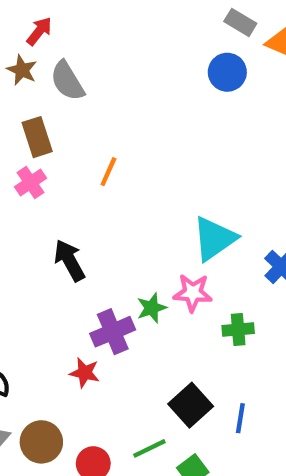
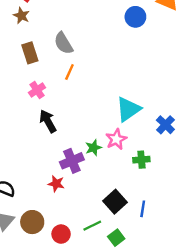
gray semicircle: (67, 81) -> (63, 43), moved
pink cross: (31, 182) -> (37, 90), moved
pink star: (193, 293) -> (116, 139), turned -30

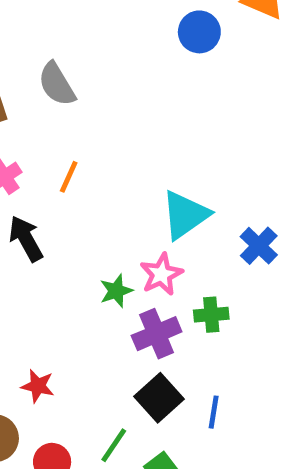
orange line: (69, 72) -> (69, 177), moved
purple cross: (72, 161) -> (157, 334), moved
red star: (56, 184) -> (38, 386), moved
green line: (92, 226) -> (114, 445), turned -30

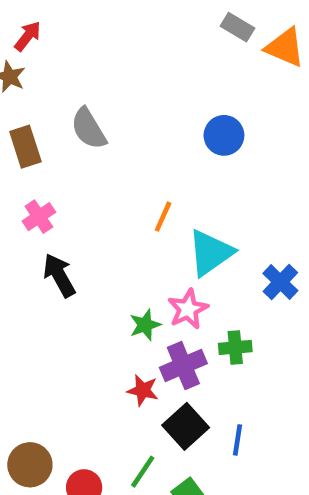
blue circle: (199, 32) -> (224, 135), moved
orange line: (69, 177) -> (163, 217), moved
red star: (38, 386) -> (143, 390), moved

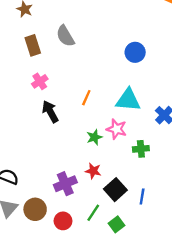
blue circle: (224, 135) -> (135, 52), moved
orange line: (163, 217) -> (86, 98), moved
cyan triangle: (210, 253) -> (128, 100), turned 40
pink star: (188, 309) -> (117, 129), turned -30
purple cross: (183, 365) -> (65, 184), moved

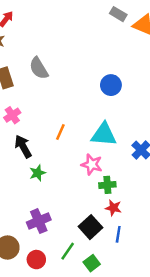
green star: (94, 137) -> (38, 173), moved
green cross: (141, 149) -> (107, 185), moved
red star: (93, 171) -> (113, 208), moved

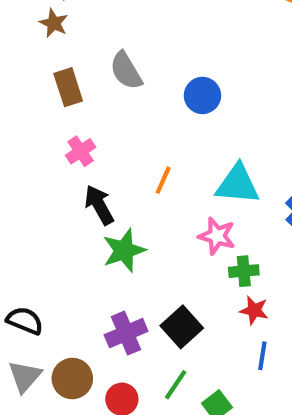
blue circle: (111, 85) -> (202, 95), moved
green star: (38, 173) -> (124, 250), size x1.5
black square: (90, 227) -> (182, 327), moved

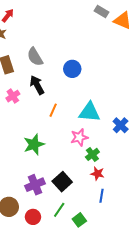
black arrow: (99, 205) -> (37, 85), moved
pink star: (217, 236) -> (79, 137), turned -30
green cross: (244, 271) -> (92, 154), turned -32

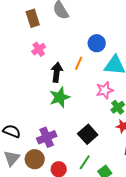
blue circle: (72, 69) -> (97, 43), moved
black arrow: (37, 85) -> (57, 72), moved, turned 36
purple cross: (35, 185) -> (47, 137), moved

